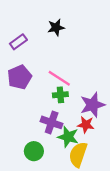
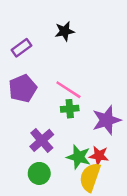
purple cross: (52, 122) -> (42, 140), moved, turned 30
red star: (86, 125) -> (99, 156), moved

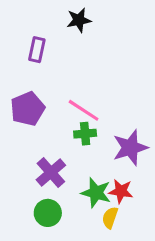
black star: (65, 31) -> (79, 20), moved
purple rectangle: (21, 48) -> (37, 50), moved, turned -42
yellow semicircle: (90, 177) -> (110, 218), size x0.6

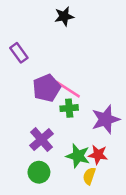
purple rectangle: (37, 50) -> (19, 53), moved, turned -48
purple pentagon: (28, 109) -> (47, 88), moved

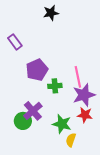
pink line: (68, 89) -> (78, 77), moved, turned 45
red star: (98, 155) -> (85, 115), moved
green circle: (39, 172) -> (23, 121), moved

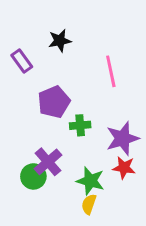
black star: (51, 13) -> (60, 41), moved
pink line: (78, 77) -> (111, 71), moved
yellow semicircle: (71, 140) -> (89, 204), moved

